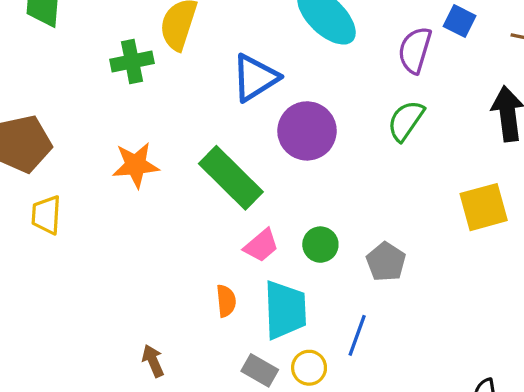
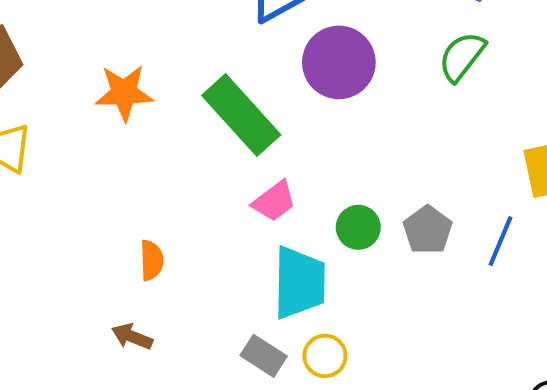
green circle: (320, 245) -> (358, 227), moved
orange semicircle: (226, 301) -> (152, 260), moved
blue line: (357, 335) -> (500, 241), moved
brown arrow: (153, 361) -> (132, 337), turned -48

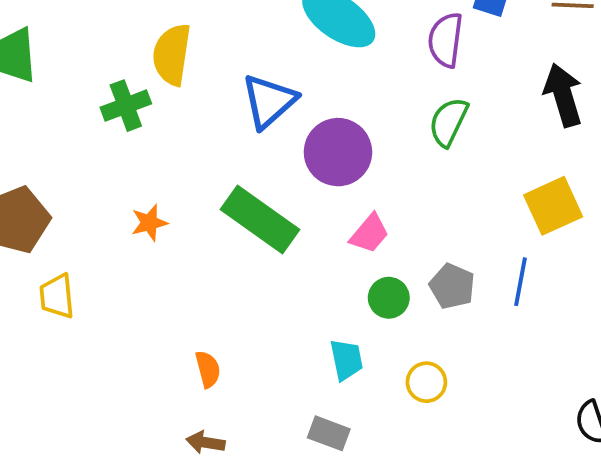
orange star: (124, 93) -> (149, 223), size x0.7
pink trapezoid: (274, 201) -> (369, 234), moved
cyan trapezoid: (299, 283) -> (346, 360), size x0.6
yellow circle: (325, 356) -> (426, 382), moved

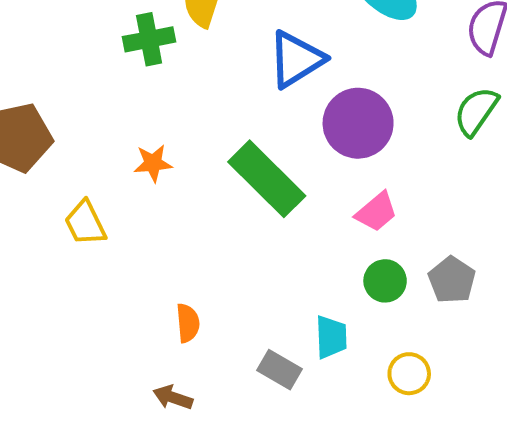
yellow trapezoid: (57, 296) -> (85, 223), moved, turned -30
gray rectangle: (329, 433) -> (279, 370), moved

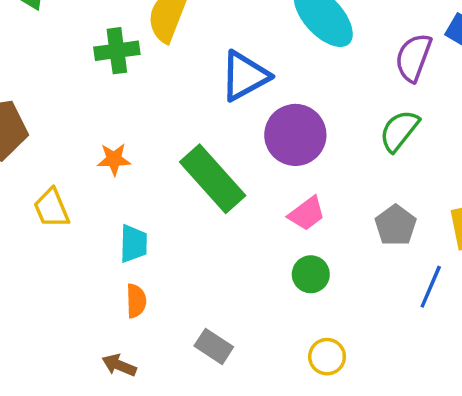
gray pentagon: (452, 280) -> (396, 225), moved
cyan trapezoid: (331, 337) -> (133, 244), moved

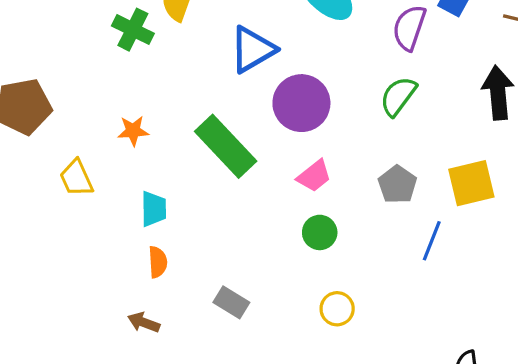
green cross: (117, 51) -> (133, 30), turned 36

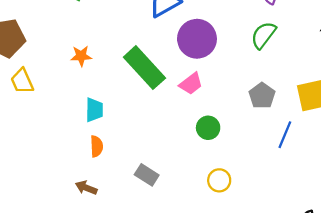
pink trapezoid: (314, 176) -> (191, 84), moved
yellow trapezoid: (76, 178) -> (22, 81), moved

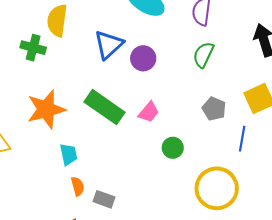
purple circle: (197, 39) -> (143, 58), moved, size x0.7
orange star: (81, 56) -> (46, 109), size x2.0
gray rectangle: (147, 175) -> (104, 199), moved
yellow circle: (219, 180) -> (217, 188), moved, size x2.0

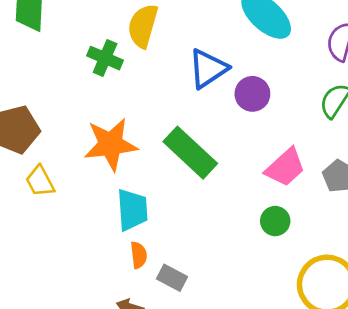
pink trapezoid: (149, 112) -> (285, 167), moved, size x1.4
cyan trapezoid: (68, 154) -> (132, 210), size x1.4

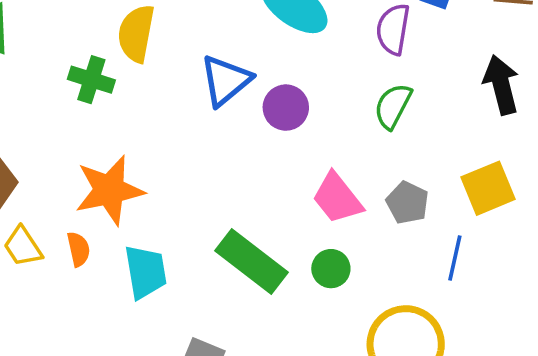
green rectangle: (190, 153) -> (252, 262), moved
pink trapezoid: (285, 167) -> (337, 198), turned 99
orange semicircle: (139, 255) -> (79, 249), moved

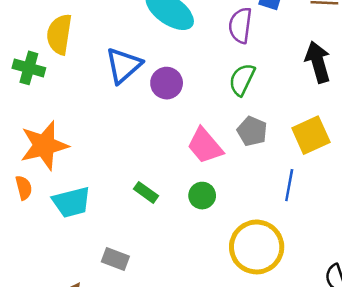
gray pentagon: (407, 203) -> (252, 131), moved
green rectangle: (252, 262) -> (146, 192), size x0.5
cyan trapezoid: (145, 272) -> (71, 202), turned 87

